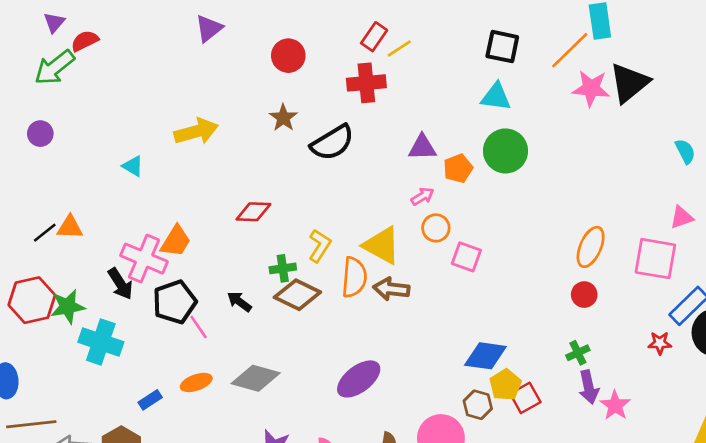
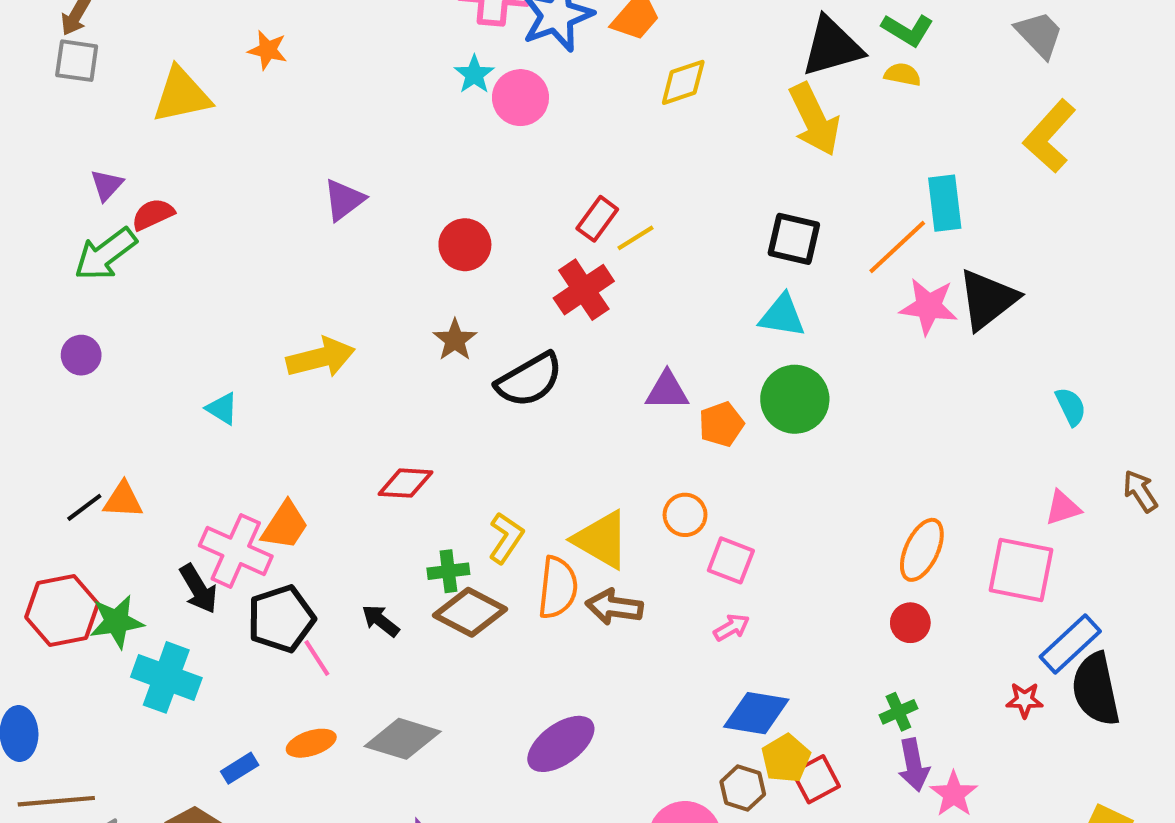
red cross: (366, 83) -> (584, 290), turned -30
pink arrow: (422, 196) -> (732, 627), moved

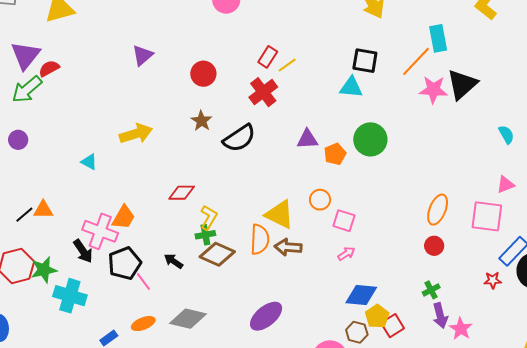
purple triangle: (107, 185) -> (25, 55), size x1.8
cyan triangle: (782, 316) -> (351, 87), moved
yellow L-shape: (506, 538) -> (209, 218), moved

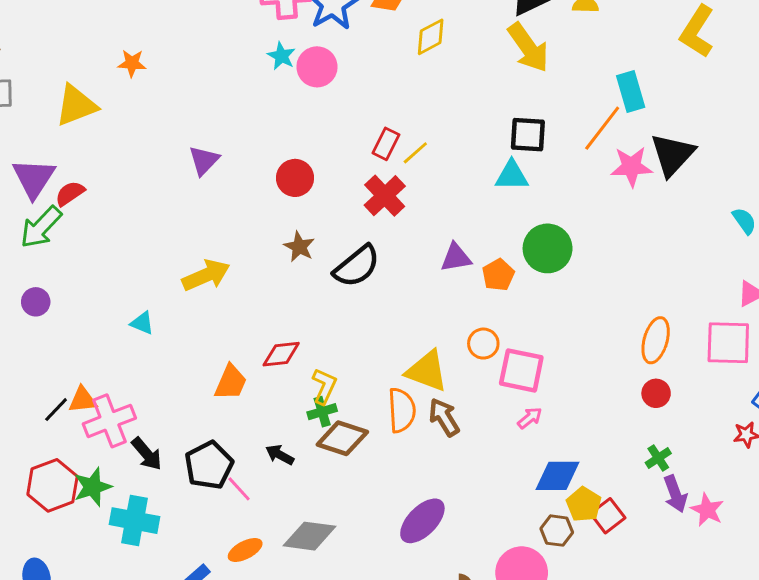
orange trapezoid: (124, 217) -> (231, 382), moved
pink square: (344, 221) -> (521, 370), size x1.4
pink cross: (100, 231) -> (109, 421), moved, turned -36
brown arrow: (288, 247) -> (444, 417), turned 60

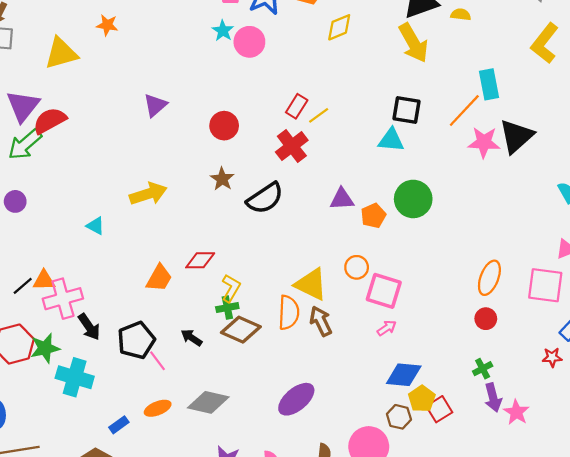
red semicircle: (70, 193) -> (50, 121), size x1.4

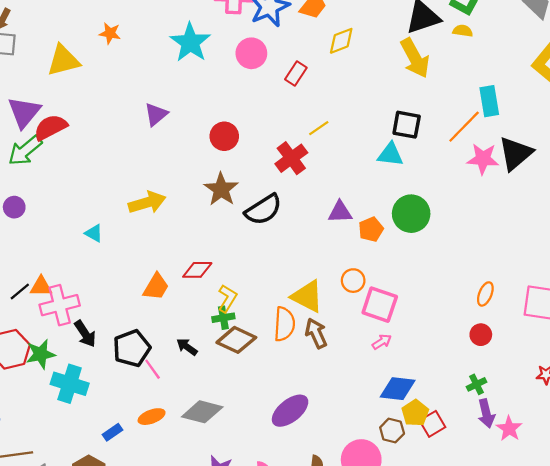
cyan star: (223, 31) -> (190, 42), moved, size x1.8
red rectangle: (297, 106) -> (296, 74), moved
brown star: (222, 179) -> (221, 189), size x1.4
orange ellipse: (489, 278) -> (485, 294), size x0.7

